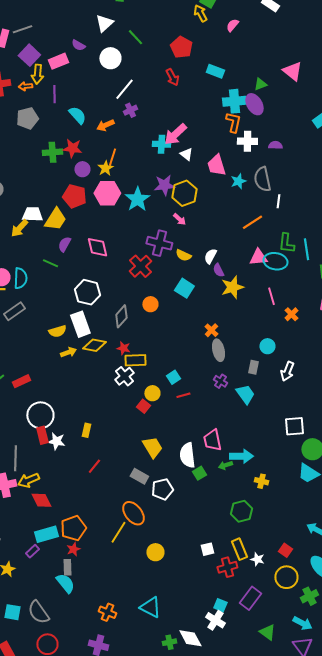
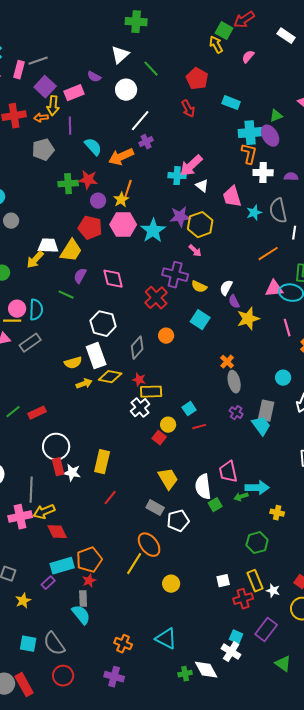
orange arrow: (105, 125) -> (121, 157), size x1.4
gray rectangle: (253, 367) -> (266, 411), moved, size x1.5
yellow rectangle: (86, 430) -> (102, 462), size x1.6

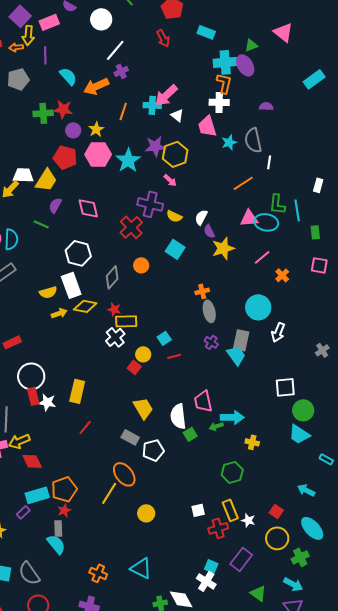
white cross: (263, 173) -> (219, 102), moved
orange line: (128, 189) -> (123, 111), moved
pink line: (287, 328) -> (262, 257), turned 66
orange cross: (227, 362) -> (202, 291), turned 32
cyan circle: (283, 378) -> (258, 307), size x1.6

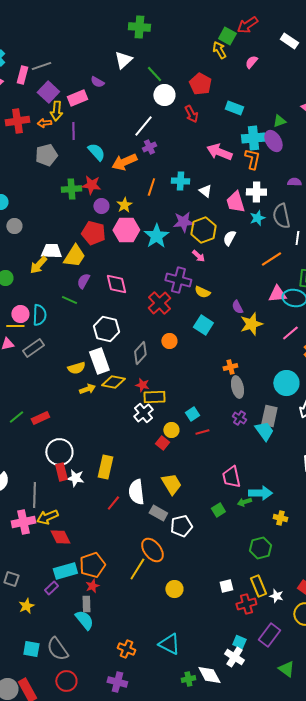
white circle: (101, 19) -> (164, 95), moved
pink arrow: (166, 95) -> (219, 152), moved, turned 65
white cross: (219, 102) -> (256, 192), moved
white semicircle: (201, 217) -> (229, 238), moved
white semicircle: (178, 416) -> (136, 492), moved

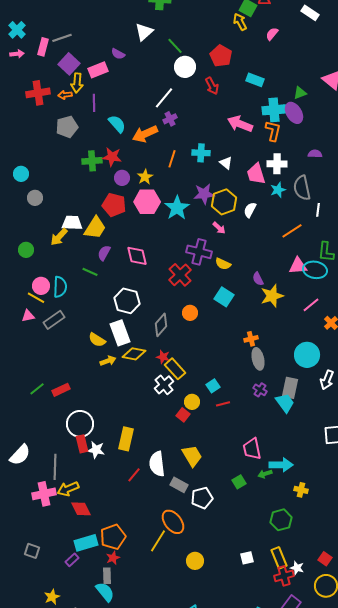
yellow line: (15, 326) -> (36, 298), turned 30
yellow semicircle: (76, 368) -> (97, 340), turned 48
yellow rectangle: (154, 397) -> (175, 369), turned 50
red cross: (246, 604) -> (284, 576), moved
yellow star: (26, 606) -> (52, 597), moved

